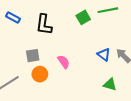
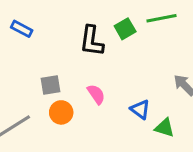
black L-shape: (44, 25) -> (92, 41), moved
blue triangle: (104, 55) -> (140, 109), moved

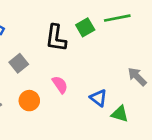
gray square: (51, 85) -> (19, 63), moved, turned -30

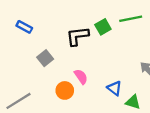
black L-shape: (56, 38) -> (77, 36), turned 75
orange circle: (29, 101) -> (65, 90), moved

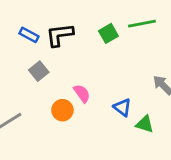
blue rectangle: (24, 27) -> (29, 35), moved
black L-shape: (77, 36) -> (60, 35), moved

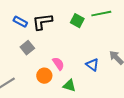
green square: (108, 33) -> (77, 21), turned -32
blue triangle: (122, 107) -> (92, 65), moved
green triangle: (145, 124) -> (69, 86), moved

